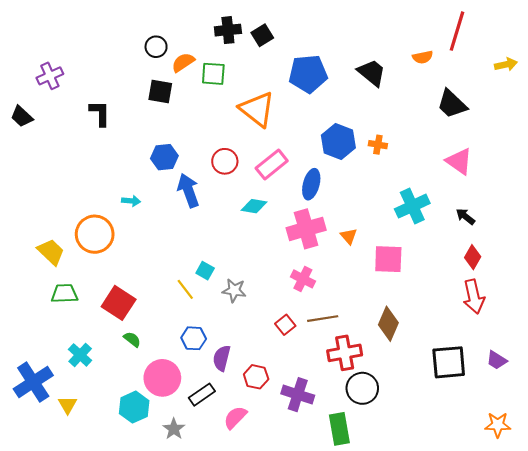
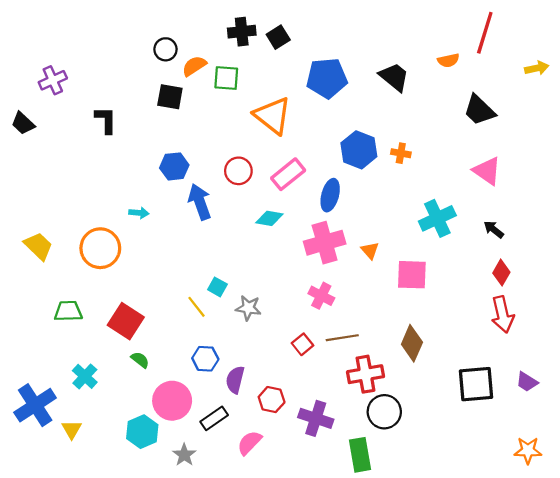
yellow trapezoid: (51, 252) -> (38, 246), moved

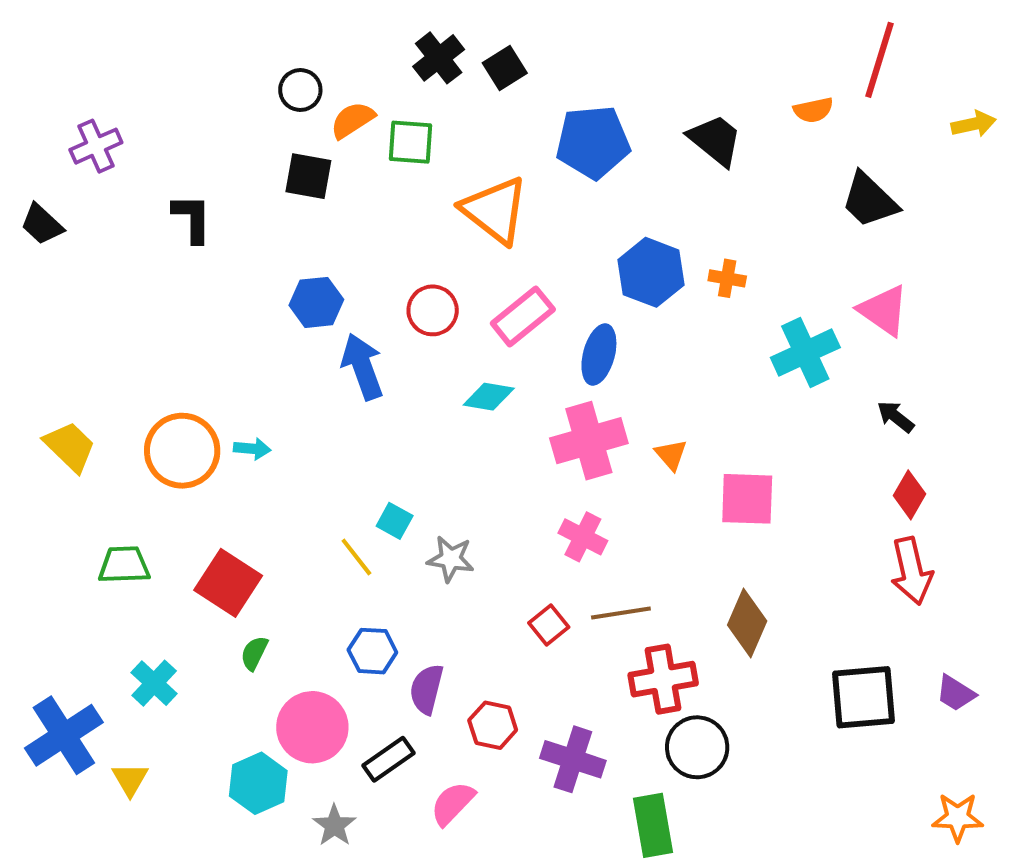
black cross: (242, 32) -> (439, 58), turned -32
cyan arrow: (139, 213) -> (252, 449), moved
cyan cross: (437, 218) -> (805, 353), moved
green semicircle: (140, 360) -> (254, 653), turned -102

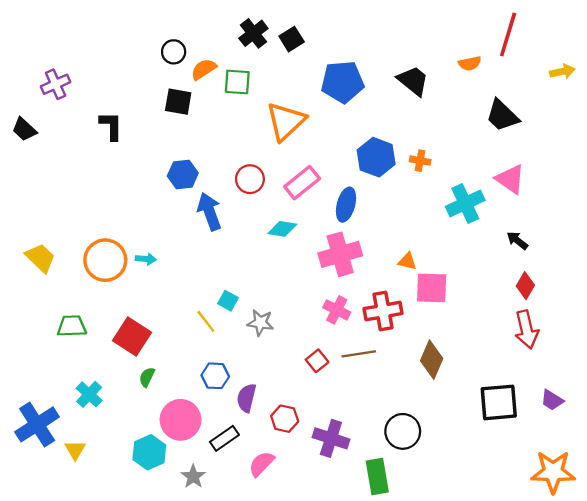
orange triangle: (495, 210) -> (286, 121), turned 39
orange triangle: (671, 455) -> (407, 261), moved, turned -36
red cross: (663, 679) -> (383, 311), moved
orange star: (958, 817) -> (553, 472), size x1.5

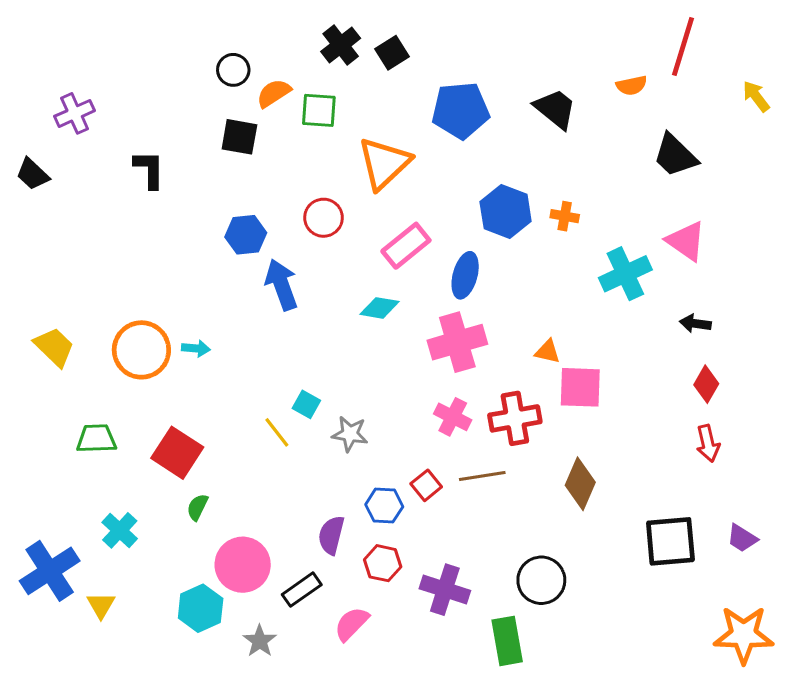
yellow arrow: (562, 72) -> (756, 96), turned -115
red circle: (250, 179) -> (323, 218), moved
black arrow: (517, 240) -> (695, 324), turned -30
red arrow: (527, 330) -> (708, 443), size x0.7
blue hexagon: (215, 376) -> (384, 506), moved

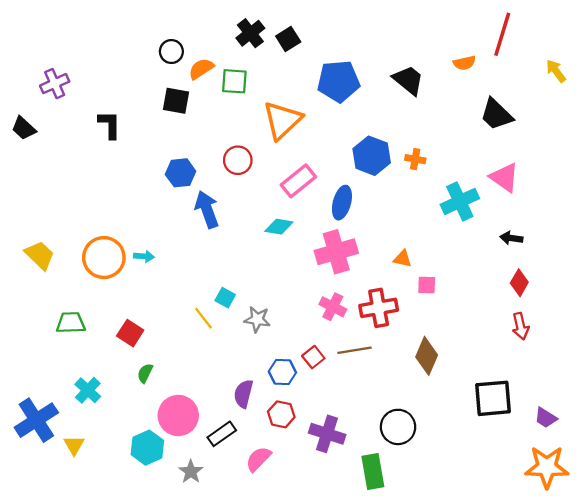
pink square: (580, 387) -> (427, 285), size x0.6
red square: (177, 453) -> (130, 333), size x0.7
purple trapezoid: (742, 538) -> (546, 418), moved

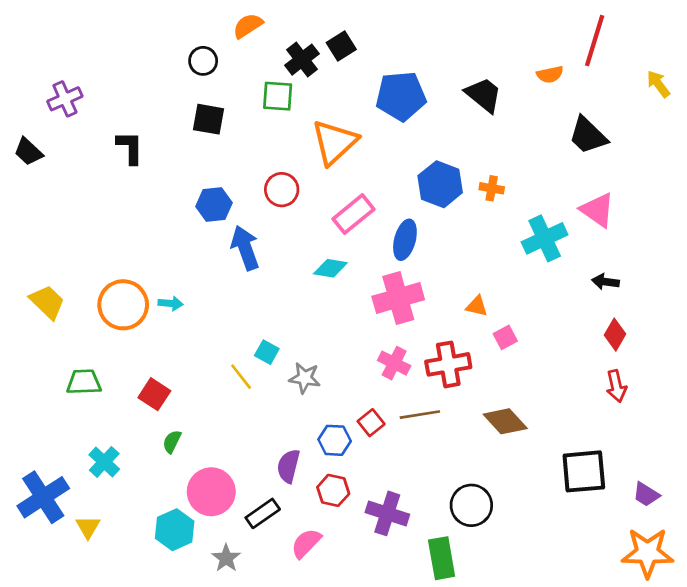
black cross: (250, 33) -> (302, 60), moved
orange semicircle: (201, 69) -> (248, 26), moved
pink square: (427, 285) -> (505, 337), turned -30
brown diamond: (427, 356) -> (505, 421), turned -66

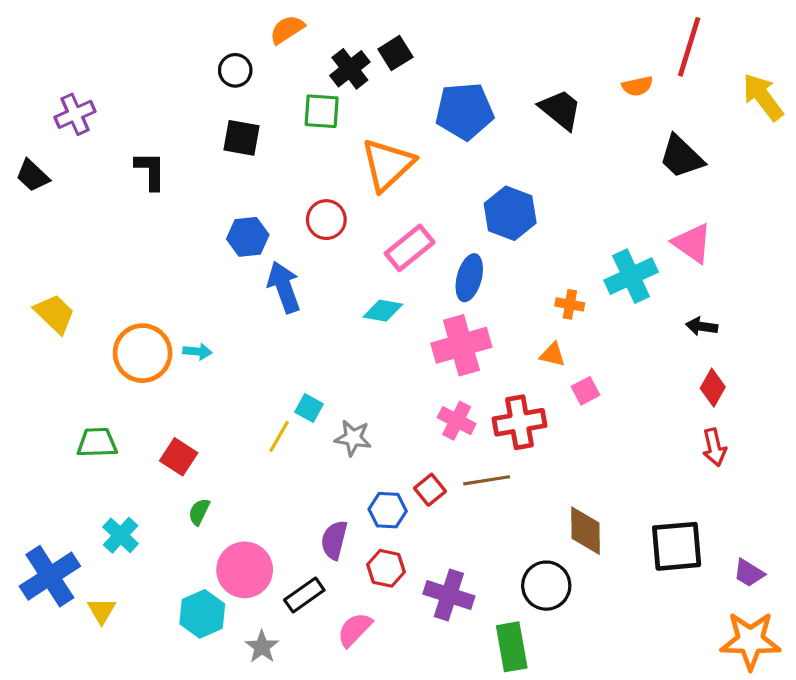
yellow arrow: (658, 84) -> (763, 97), size x1.5
orange cross: (492, 188) -> (570, 304), moved
yellow trapezoid: (47, 302) -> (55, 314), moved
yellow line: (241, 377) -> (279, 436), turned 68
brown diamond: (505, 421) -> (586, 531), moved, turned 42

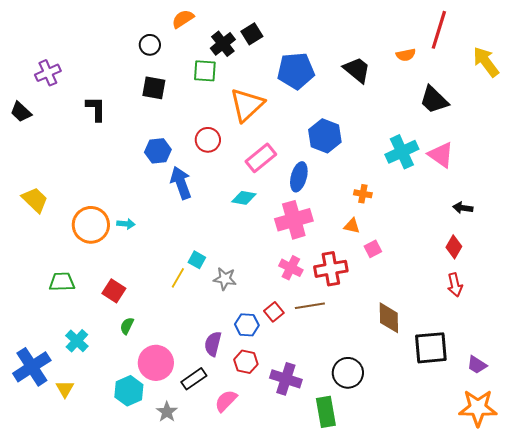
cyan cross: (631, 276) -> (402, 152), moved
black arrow: (702, 326) -> (463, 208), moved
brown diamond: (586, 531) -> (389, 318), moved

